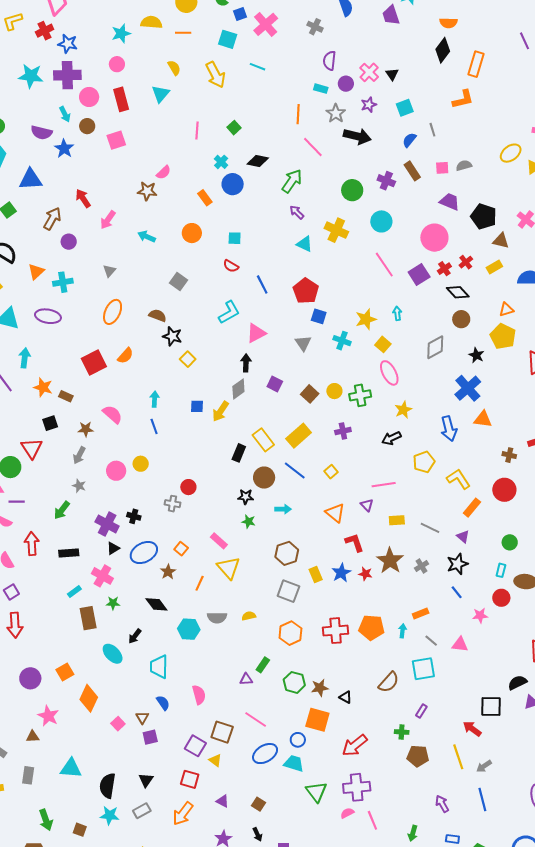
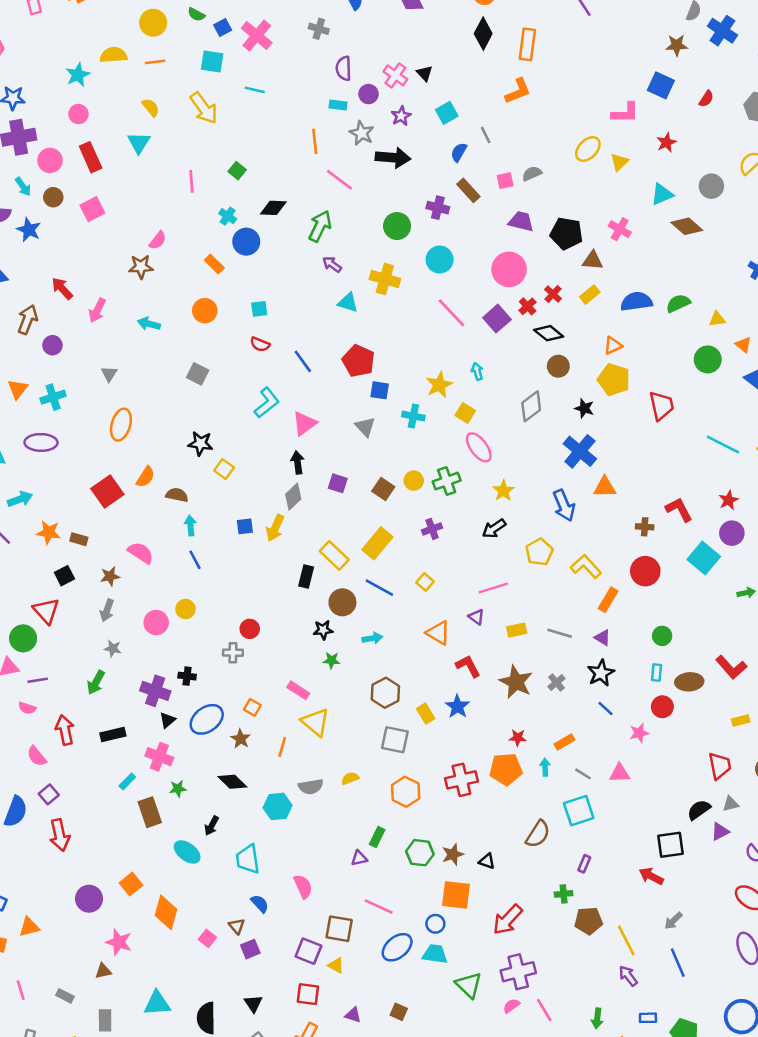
brown semicircle: (158, 315) -> (177, 495), moved
cyan arrow: (25, 358) -> (20, 499), turned 72
red star: (365, 574) -> (518, 738), moved
yellow line: (458, 757) -> (626, 940), moved

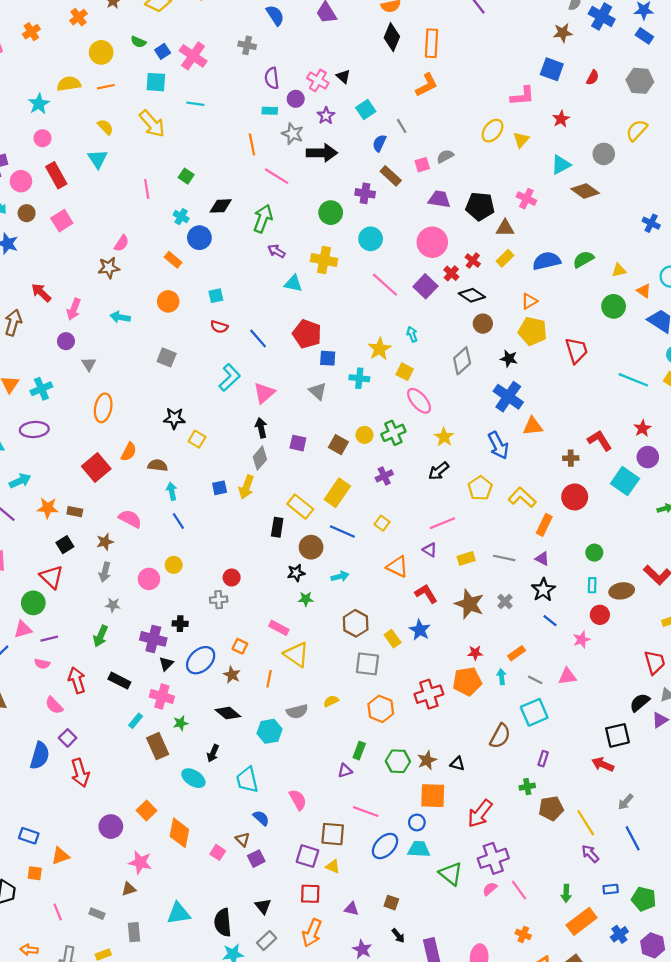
purple circle: (52, 345) -> (66, 341), moved
black rectangle: (113, 735) -> (119, 681), turned 45

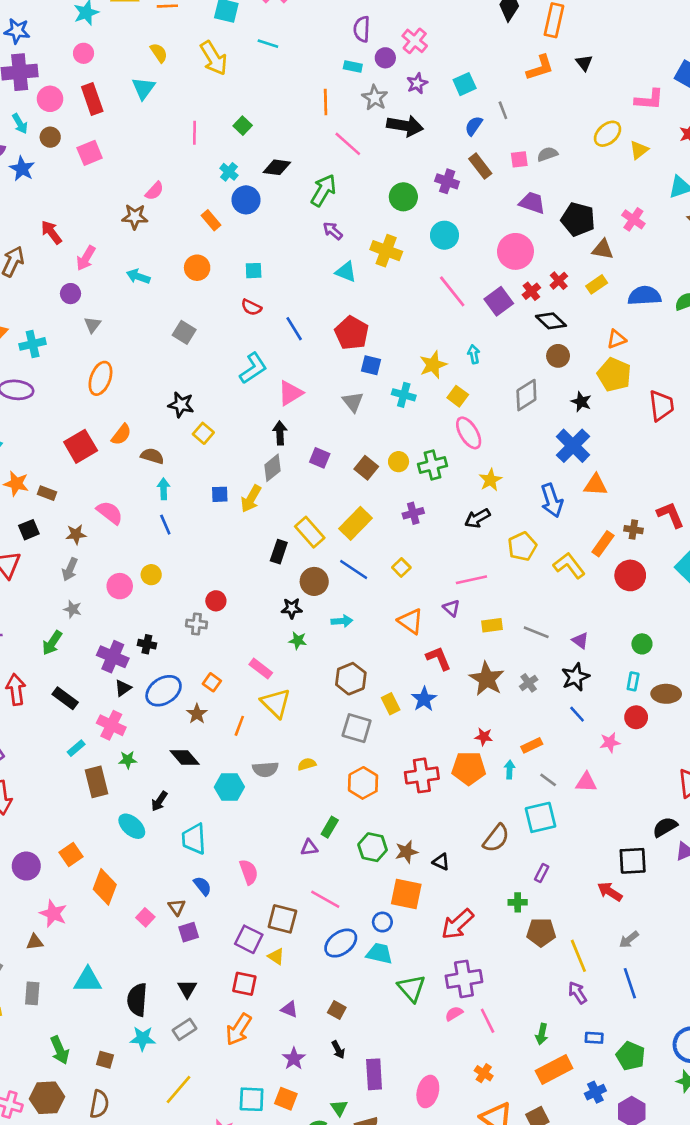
black triangle: (343, 76) -> (584, 63), moved
orange rectangle: (544, 525) -> (603, 544), moved

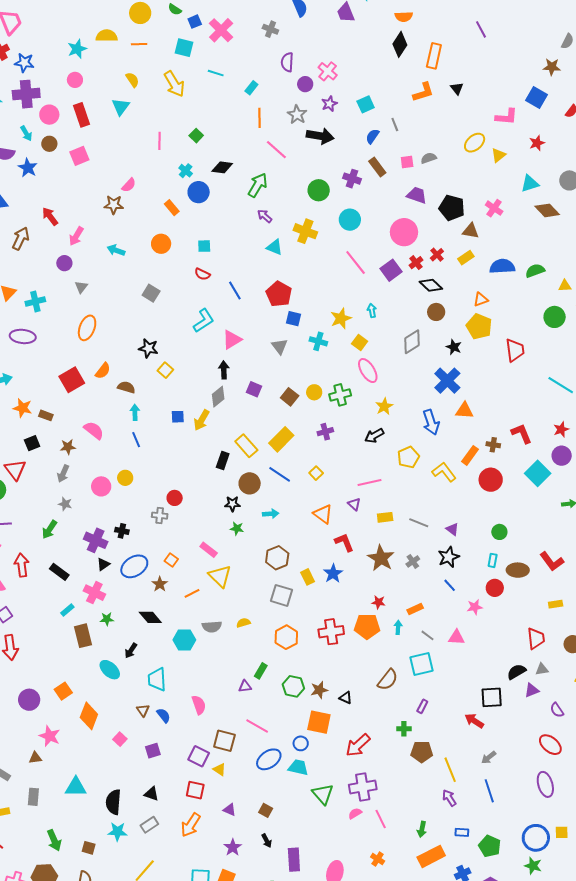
cyan rectangle: (353, 66) -> (251, 88), moved, turned -64
orange line: (239, 726) -> (192, 593), turned 42
brown triangle: (177, 907) -> (143, 710), moved
black triangle: (187, 989) -> (152, 794), turned -42

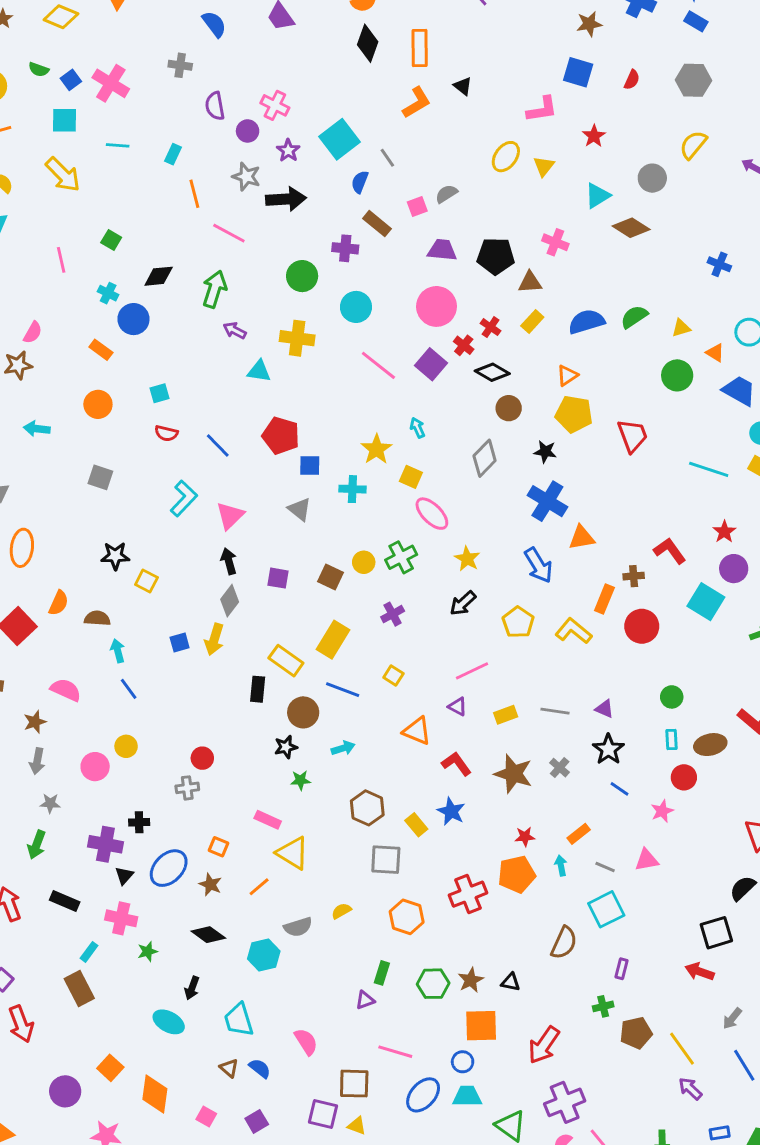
cyan square: (366, 104) -> (339, 139), size x1.5
brown rectangle: (83, 636) -> (79, 988), moved

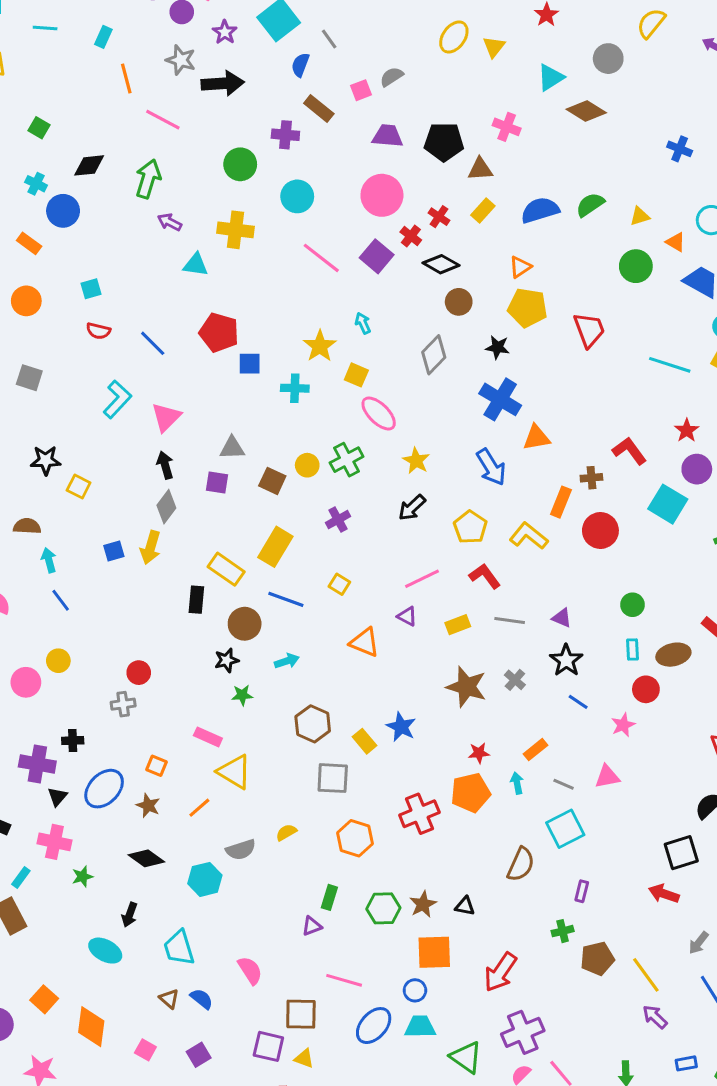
gray triangle: (299, 509) -> (232, 448), moved, turned -40
red L-shape: (456, 764) -> (485, 576), moved

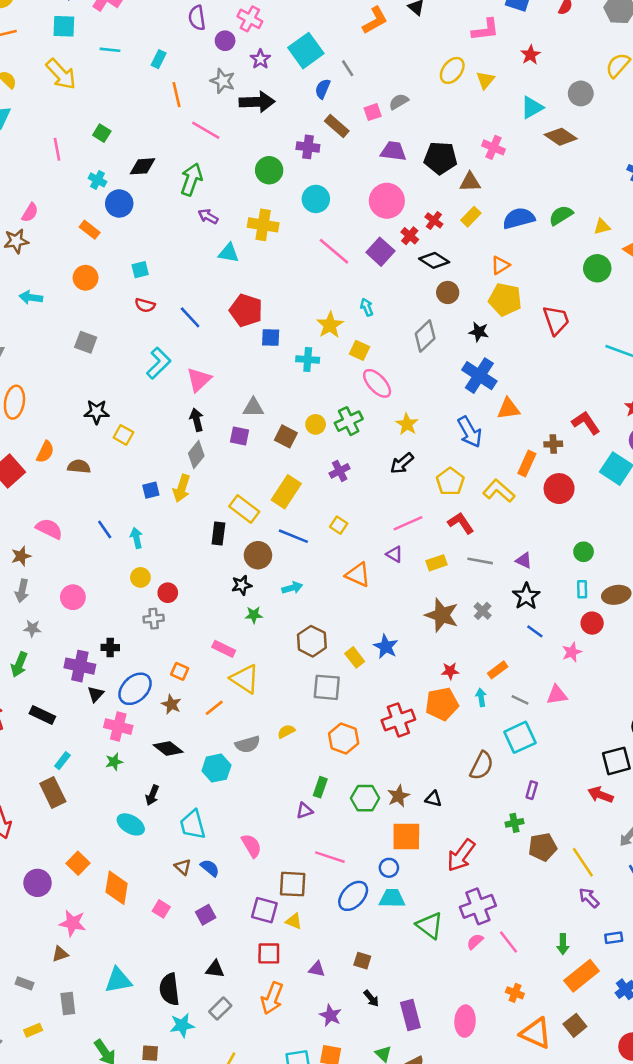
cyan arrow: (49, 560) -> (136, 538), moved
yellow circle: (58, 661) -> (140, 577), moved
pink cross: (54, 842) -> (118, 727), moved

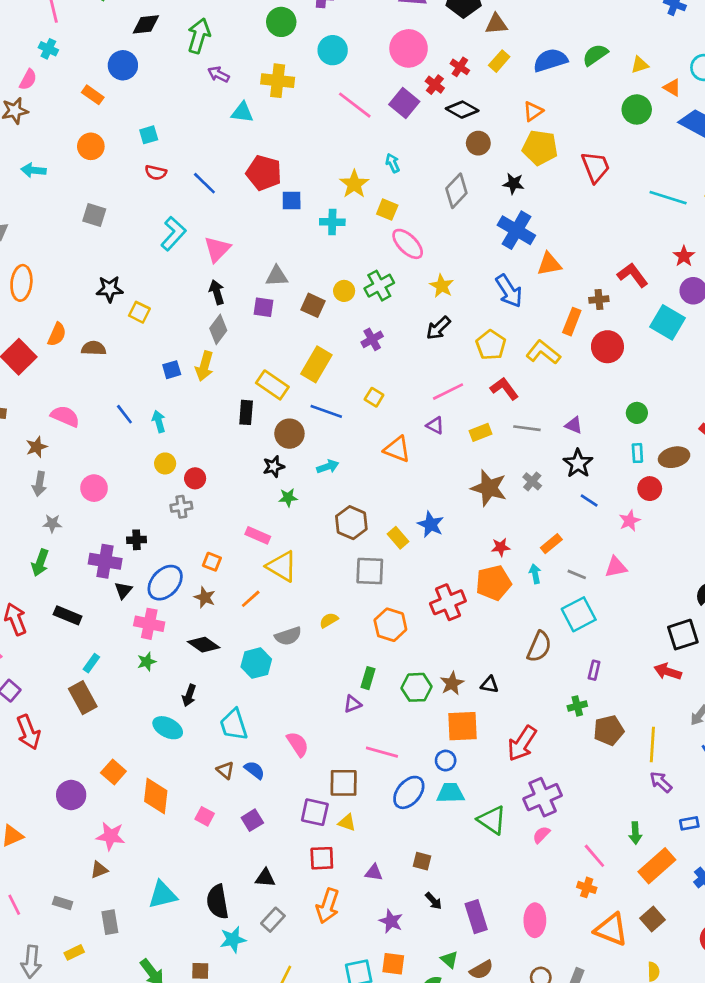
cyan cross: (97, 180) -> (48, 49), moved
yellow line: (583, 862) -> (652, 744), turned 40
pink line: (509, 942) -> (594, 856), moved

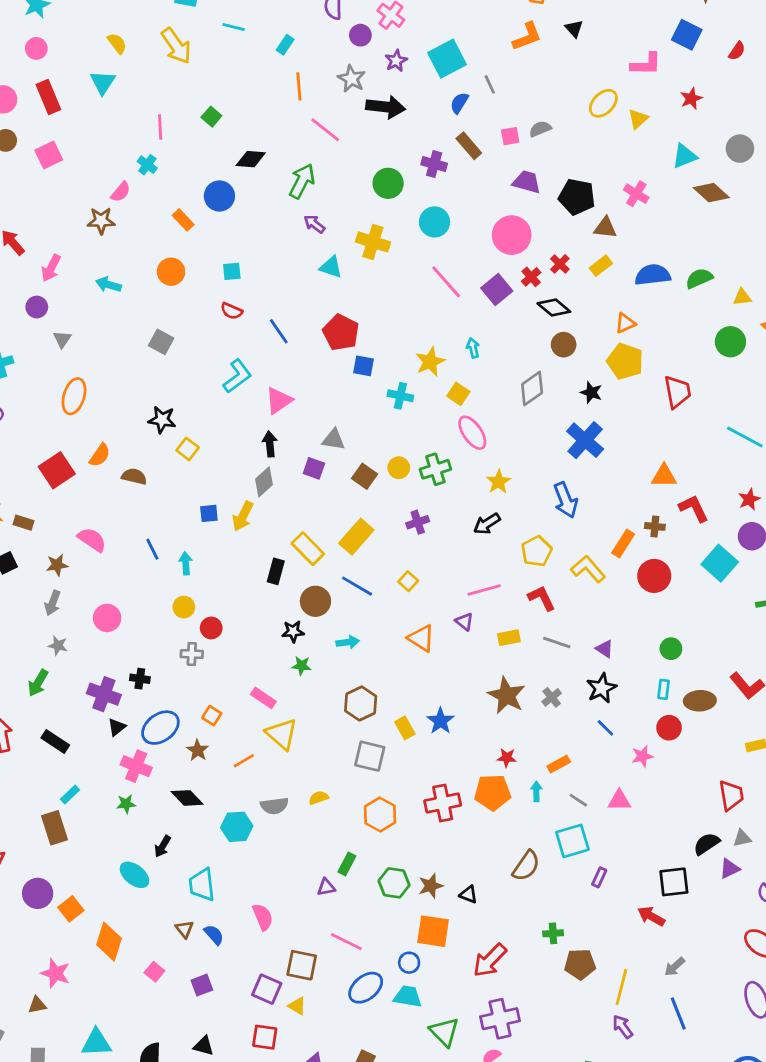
orange triangle: (549, 264) -> (664, 476), moved
purple rectangle: (594, 670) -> (599, 877), moved
purple circle: (71, 795) -> (38, 893), moved

